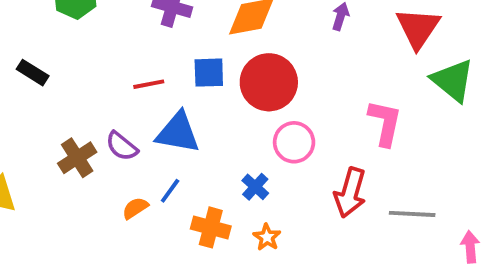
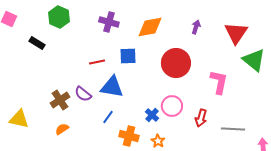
black rectangle: (33, 73) -> (37, 43), moved
red circle: (269, 82) -> (176, 63), moved
pink circle: (294, 142) -> (172, 106), moved
red arrow: (350, 193) -> (201, 118), size x0.7
orange semicircle: (135, 208) -> (62, 129), moved

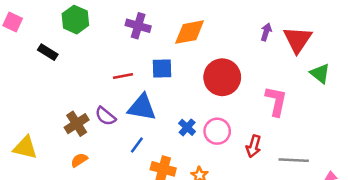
purple arrow: (196, 27) -> (266, 32), moved
green triangle: (254, 60) -> (320, 73), size x0.7
blue cross: (152, 115) -> (187, 127), moved

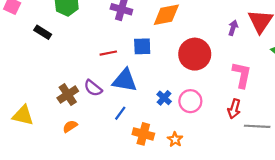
purple arrow: (266, 32) -> (233, 28), moved
red arrow: (254, 146) -> (234, 109), moved

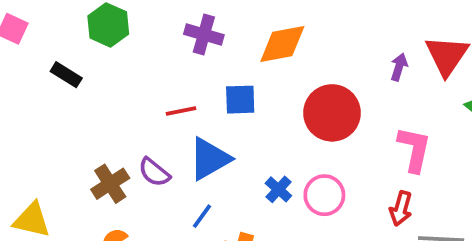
blue triangle: (125, 80) -> (210, 159), turned -40

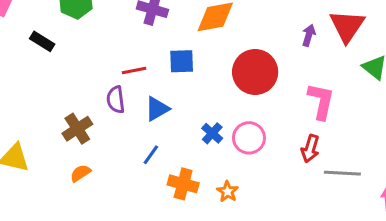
blue triangle: (210, 159) -> (157, 109), size x0.7
purple semicircle: (154, 172) -> (116, 100), moved, turned 44

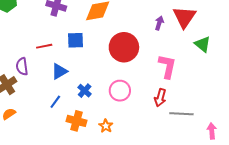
purple semicircle: (116, 100) -> (22, 66), moved
blue cross: (212, 133) -> (85, 91), moved

